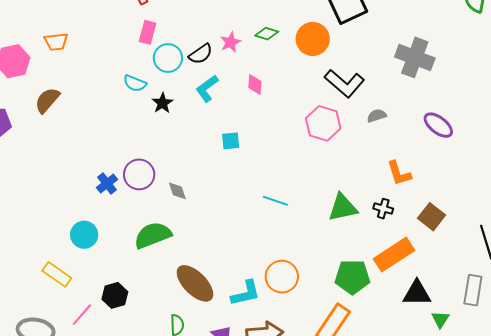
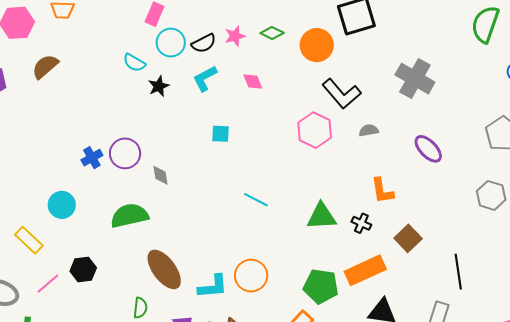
pink diamond: (255, 84) -> (253, 82), turned -35

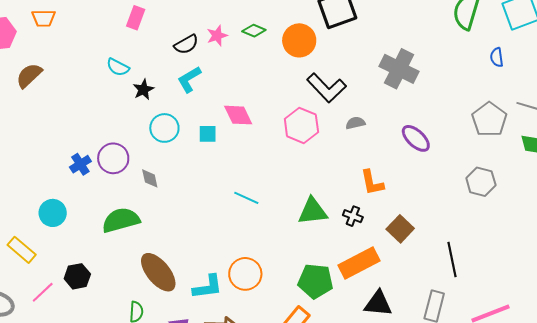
cyan circle: (171, 43) -> (164, 128), moved
pink diamond: (253, 82) -> (238, 115), moved, size x1.4

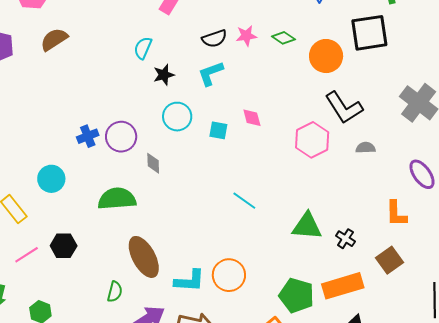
cyan semicircle: (118, 67) -> (143, 48), turned 75
pink diamond: (238, 115) -> (252, 118), size x0.7
orange L-shape: (372, 183) -> (396, 214), moved

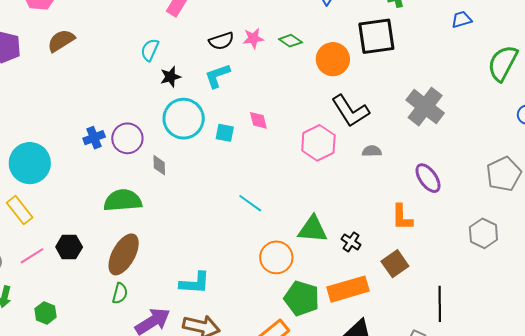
cyan circle: (177, 117) -> (184, 119), size x1.4
cyan circle: (51, 179) -> (30, 163), moved, size x1.5
brown ellipse: (144, 257) -> (124, 254), moved, turned 57
orange circle: (229, 275) -> (276, 257), moved

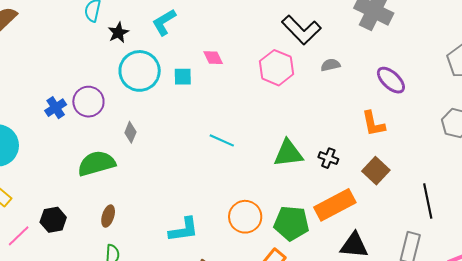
gray diamond: (159, 165) -> (130, 132), moved, turned 35
brown ellipse: (124, 254) -> (108, 216), size x0.5
orange circle: (276, 257) -> (245, 217), moved

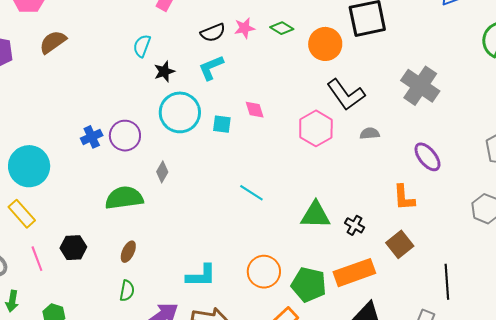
pink line: (19, 236) -> (37, 259), turned -75

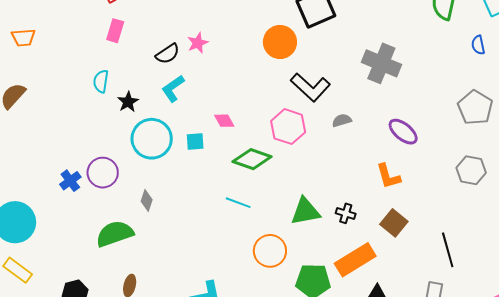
green diamond: (282, 28) -> (252, 159), moved, size x1.6
orange circle: (264, 272) -> (270, 251), moved

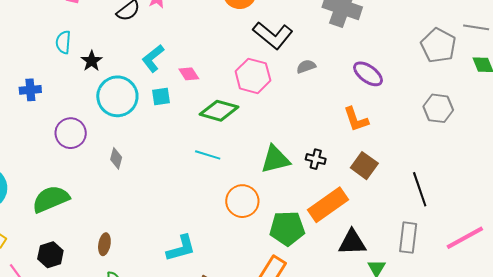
cyan L-shape: (173, 88) -> (153, 58), moved
blue cross: (70, 181) -> (30, 90), moved, turned 35
green semicircle: (115, 234) -> (51, 199), moved

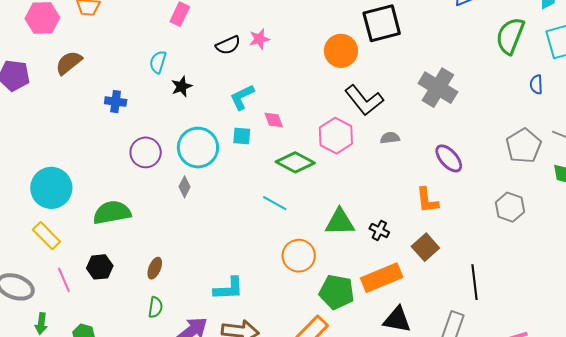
cyan circle: (117, 96) -> (198, 148), moved

